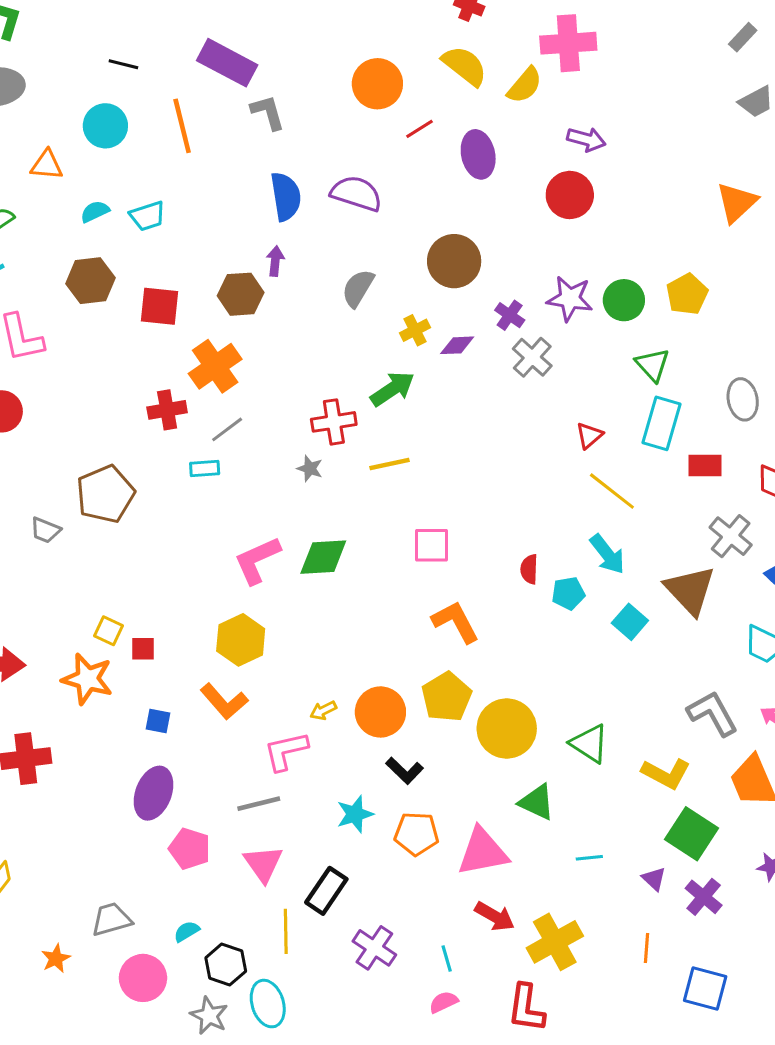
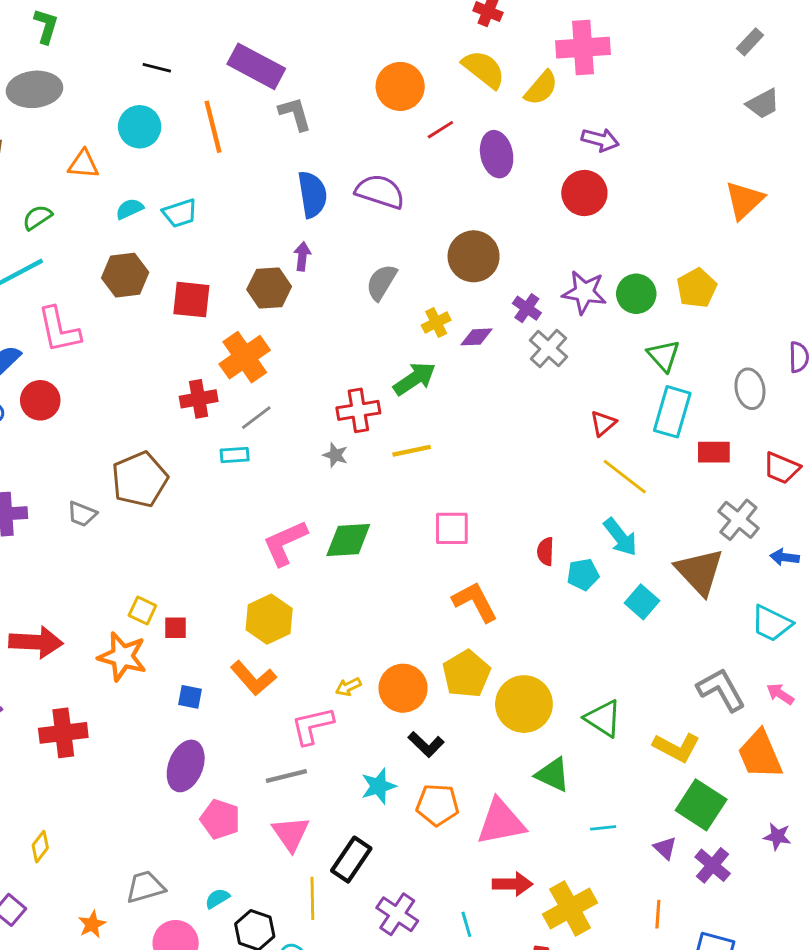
red arrow: (495, 916) -> (512, 884), turned -30

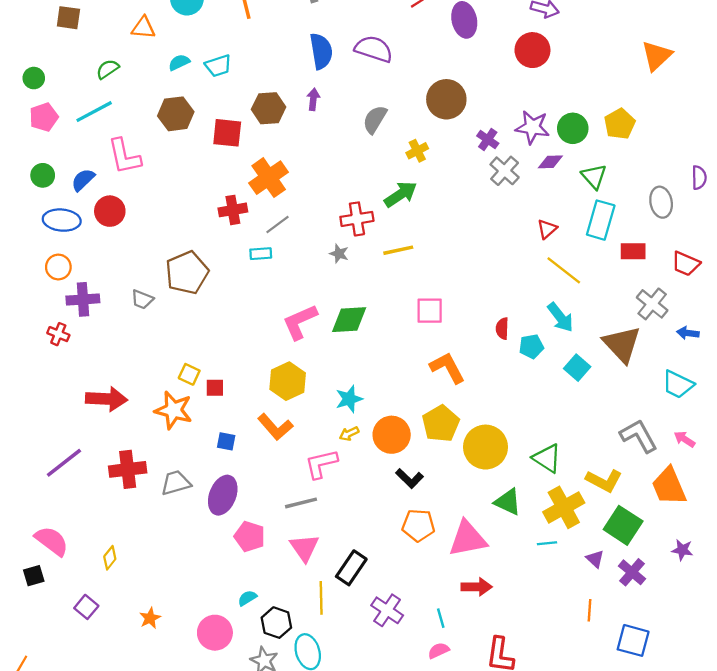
brown hexagon: (269, 288) -> (269, 108), moved
purple diamond: (476, 337) -> (550, 162), moved
cyan star: (379, 786) -> (349, 399), moved
gray trapezoid: (145, 887) -> (176, 483), moved
yellow cross: (570, 908) -> (564, 507), moved

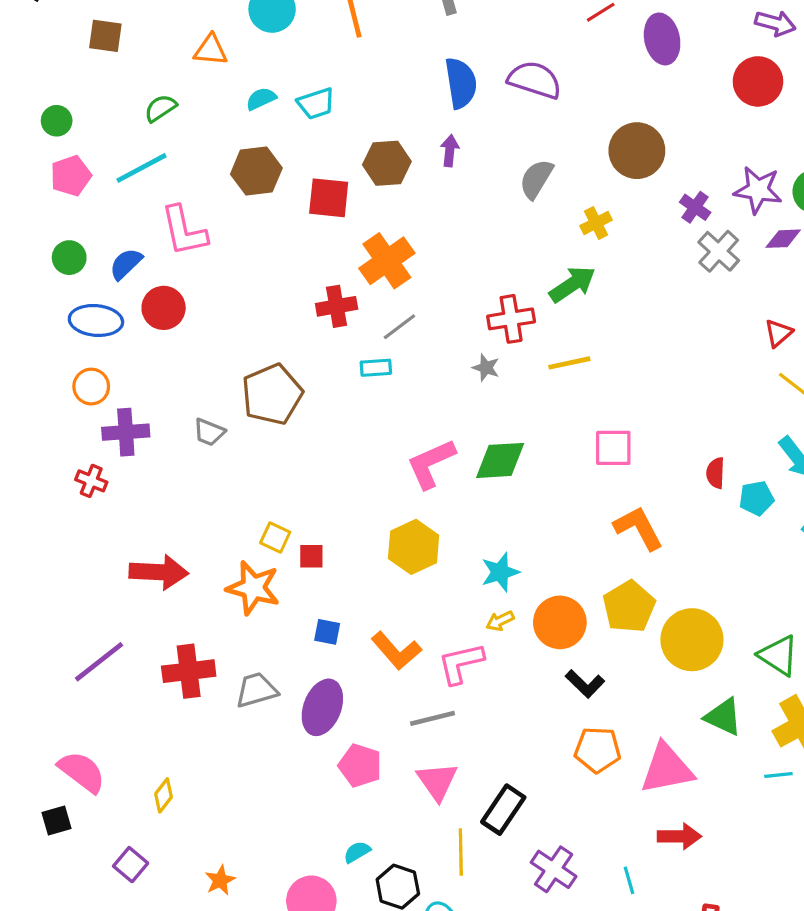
orange L-shape: (275, 427) -> (396, 651), moved

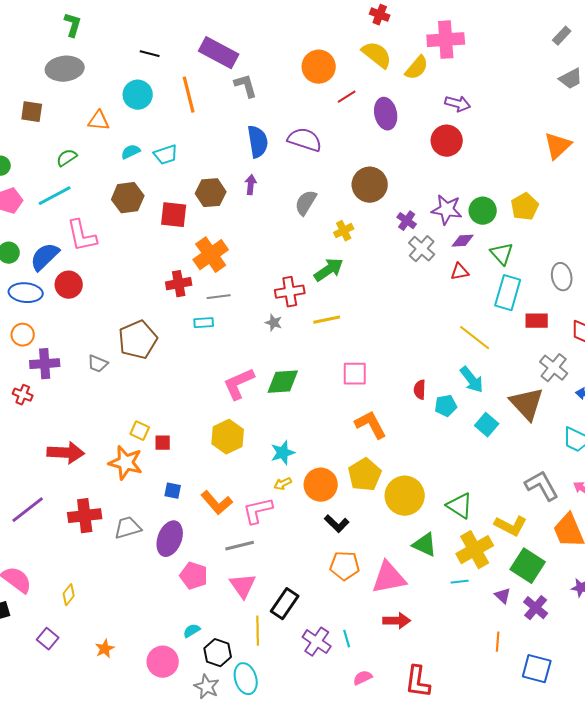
blue semicircle: (126, 264) -> (45, 257), size x1.4
gray line: (399, 327) -> (219, 297), turned 30
red triangle: (778, 333) -> (460, 272), moved, turned 30
cyan line: (629, 880) -> (347, 639), moved

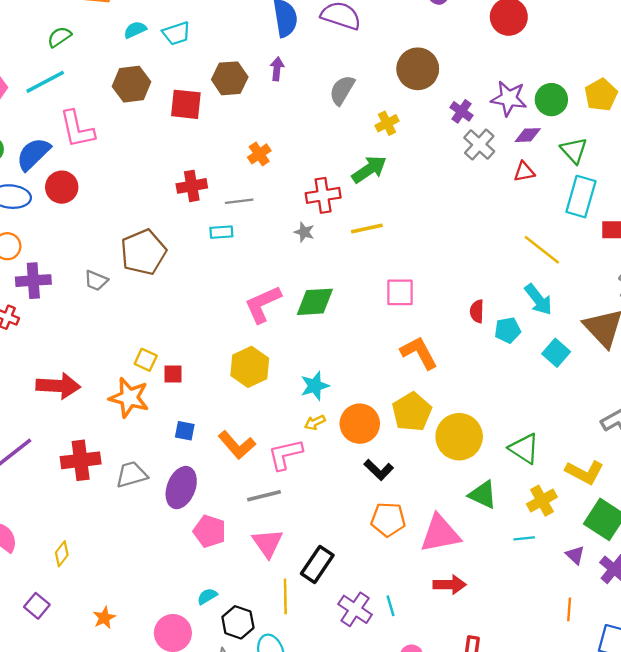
orange cross: (211, 255) -> (259, 154), moved, size x0.6
yellow cross: (475, 550) -> (542, 501), size x0.7

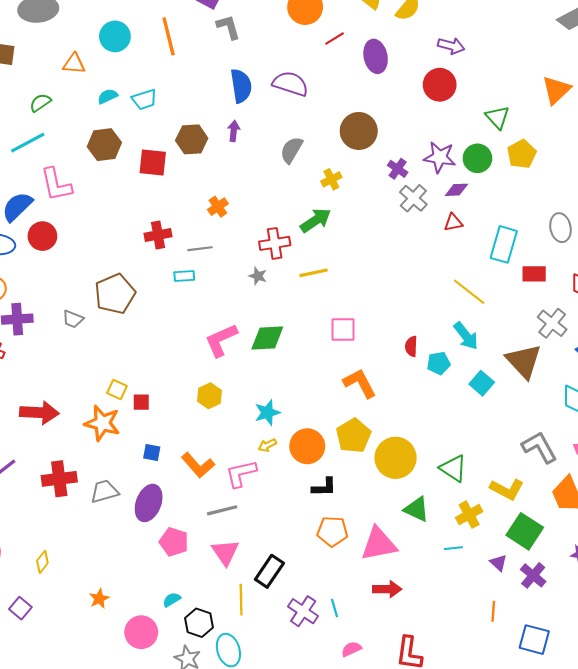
green triangle: (574, 150) -> (497, 117), moved
yellow hexagon: (250, 367) -> (210, 396), size x0.7
black L-shape: (379, 470) -> (324, 487), turned -45
orange star: (104, 618) -> (99, 599), moved

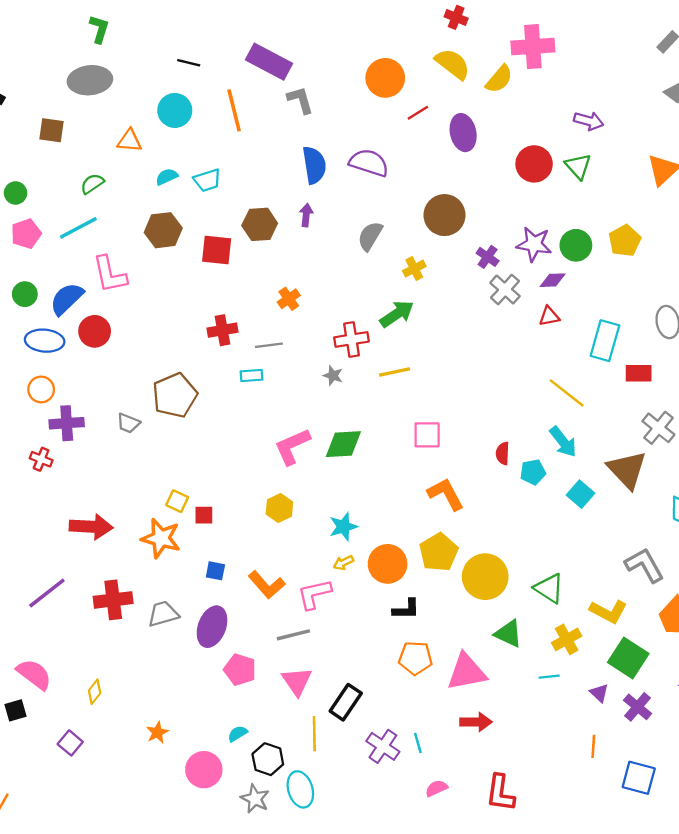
purple arrow: (451, 46) -> (589, 121), moved
green triangle: (497, 117) -> (578, 166), moved

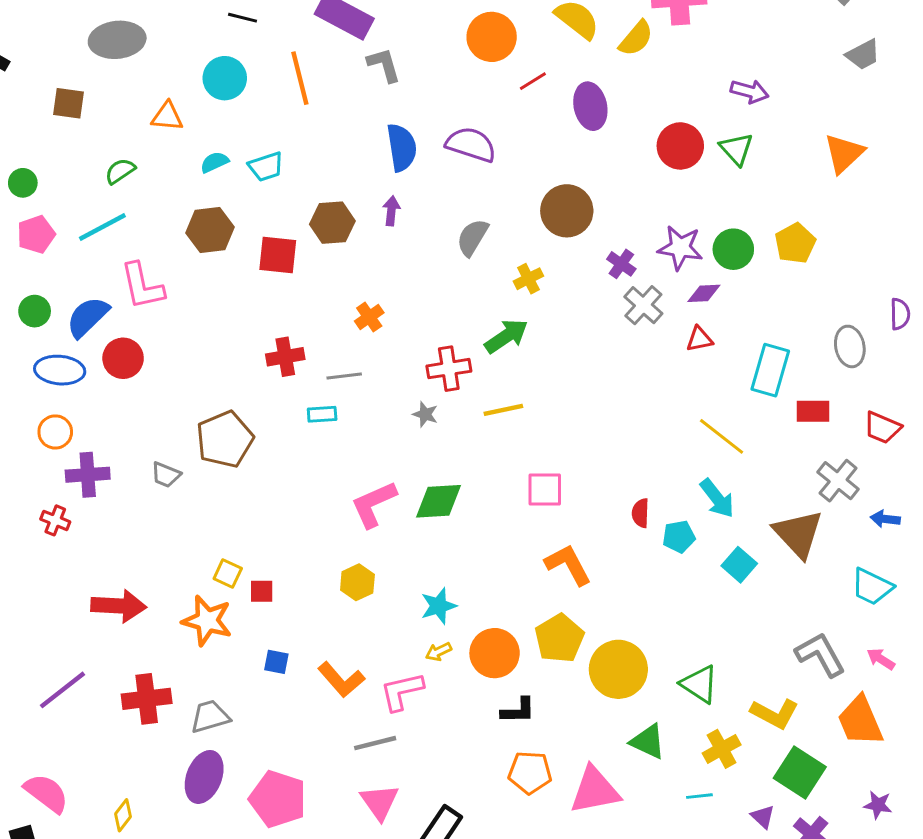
purple ellipse: (212, 627) -> (204, 777), moved
pink pentagon: (240, 670) -> (278, 799), moved, size x1.4

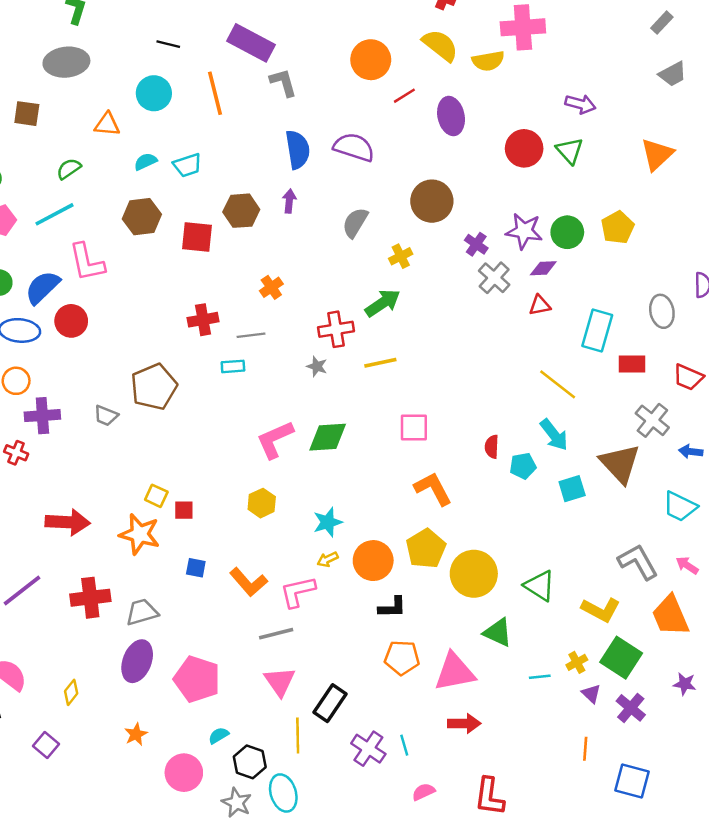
yellow semicircle: (636, 38) -> (488, 61), turned 40
cyan square: (739, 565) -> (572, 489), turned 32
yellow cross: (722, 749) -> (577, 662), moved, size x0.7

